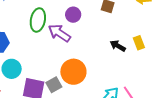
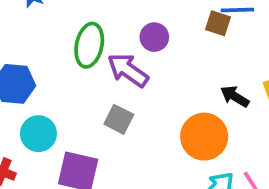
orange circle: (73, 72) -> (204, 137), moved
gray square: (54, 85) -> (119, 119), moved, turned -35

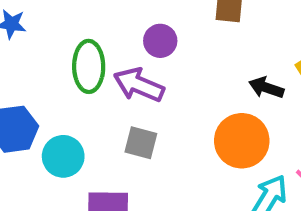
cyan circle: (38, 134) -> (63, 156), moved

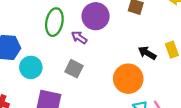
purple circle: (160, 41) -> (96, 16), size x1.5
purple arrow: (139, 85) -> (79, 37), size x0.6

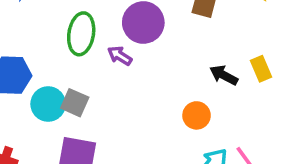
gray square: (74, 69) -> (75, 103), moved
orange circle: (128, 79) -> (197, 115), size x0.6

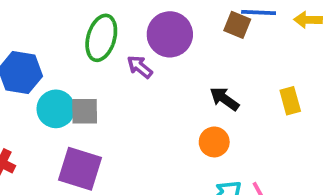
black arrow: (224, 75) -> (224, 99), moved
gray square: (75, 103) -> (85, 111), turned -32

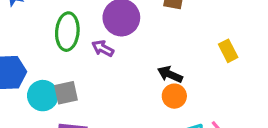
black arrow: (224, 99) -> (170, 74), moved

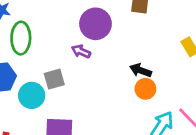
green ellipse: (67, 32) -> (21, 38), moved
gray square: (66, 93) -> (54, 79), moved

